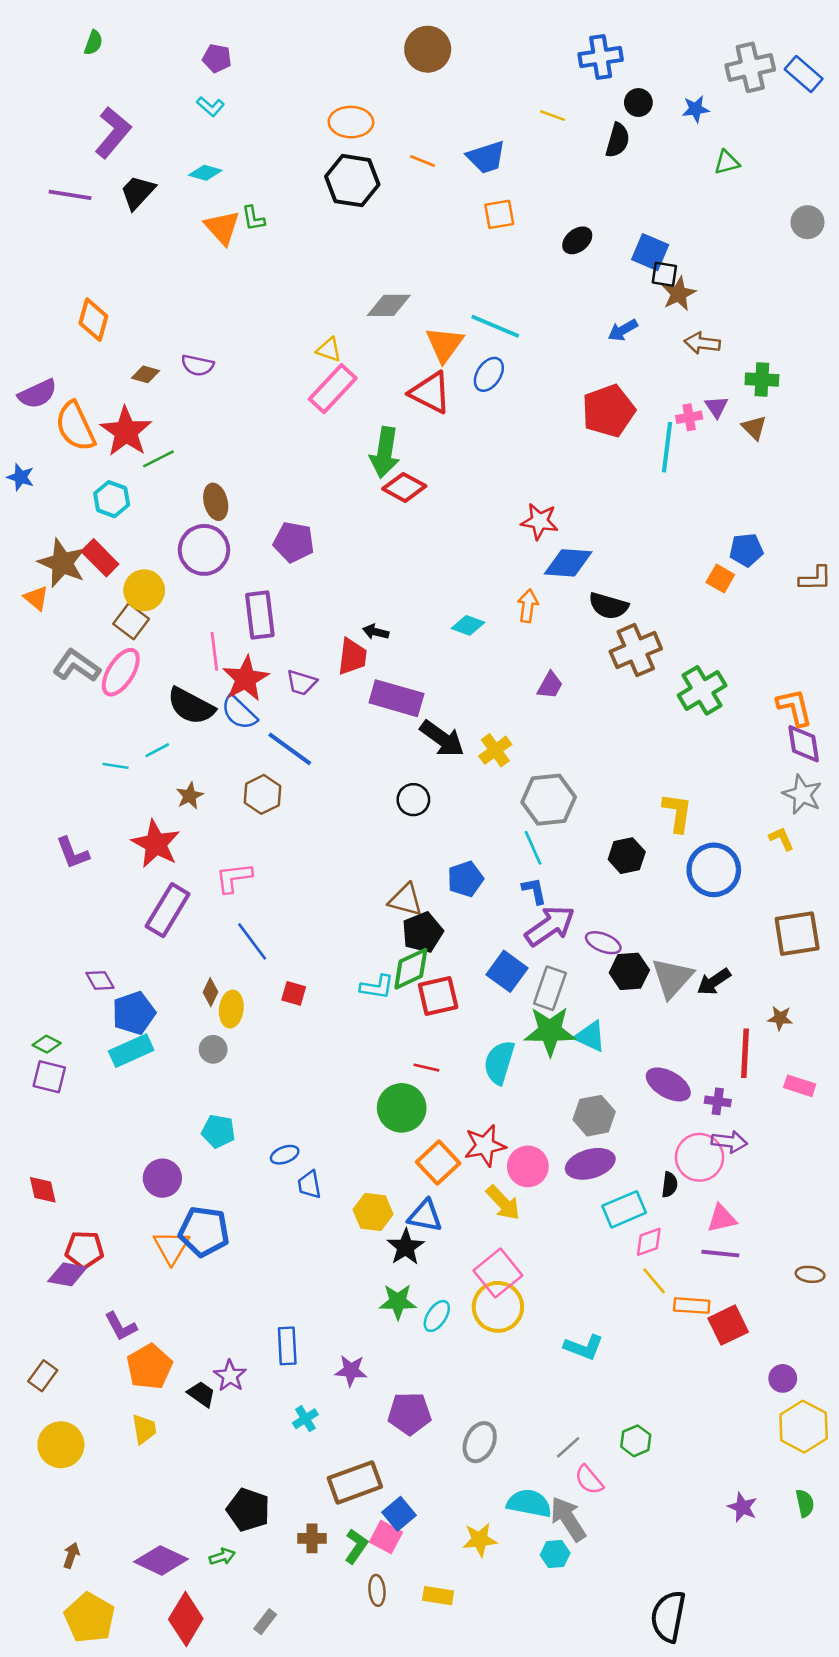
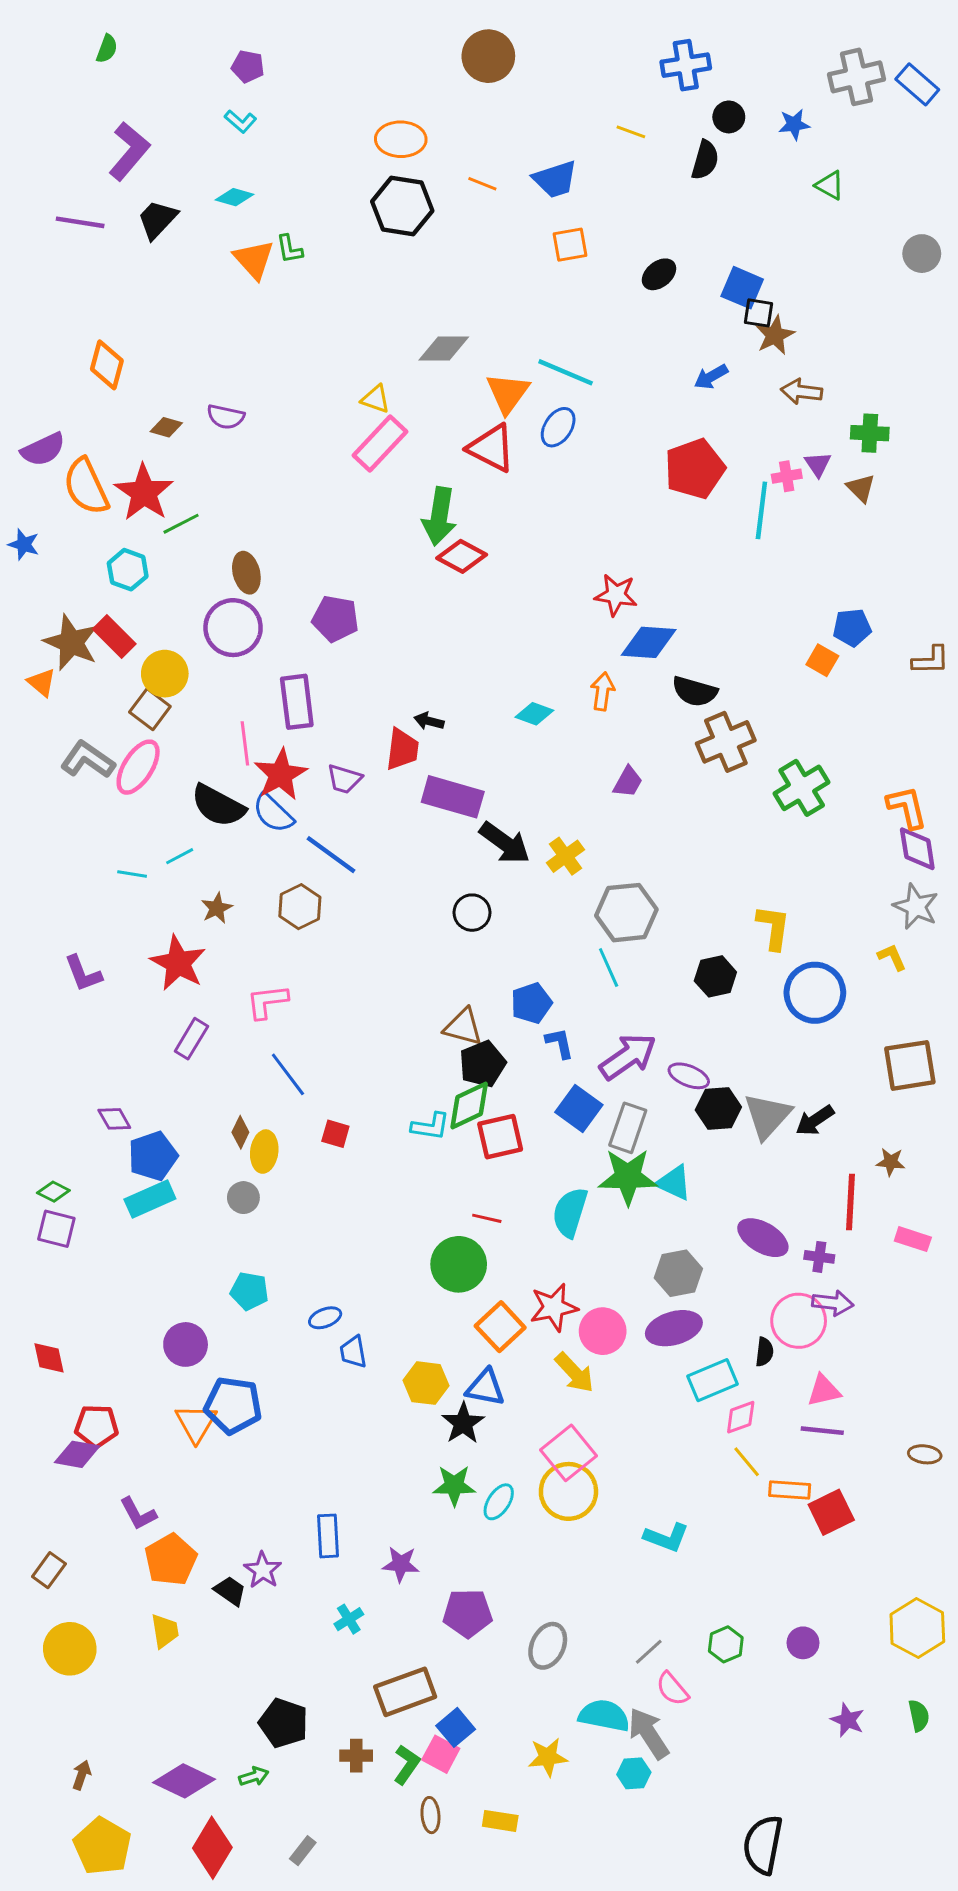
green triangle: (727, 162) -> (830, 185), turned 44
blue L-shape: (534, 891) -> (560, 1043), moved
purple rectangle: (168, 910) -> (191, 1039), size x0.7
purple circle: (783, 1378) -> (803, 1643), moved

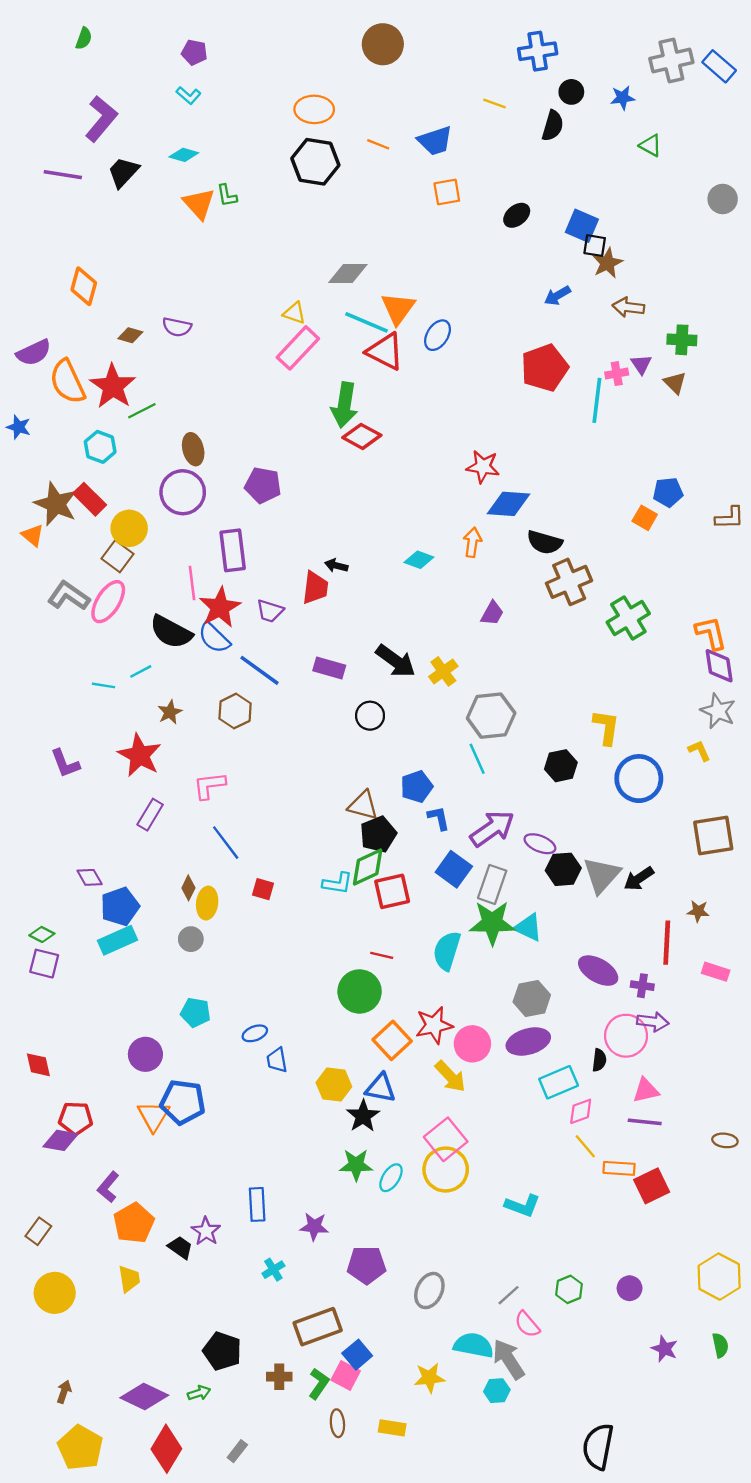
cyan line: (566, 372) -> (367, 322), moved
purple rectangle: (453, 797) -> (329, 668), moved, size x0.7
purple L-shape: (138, 1514) -> (108, 1187), turned 68

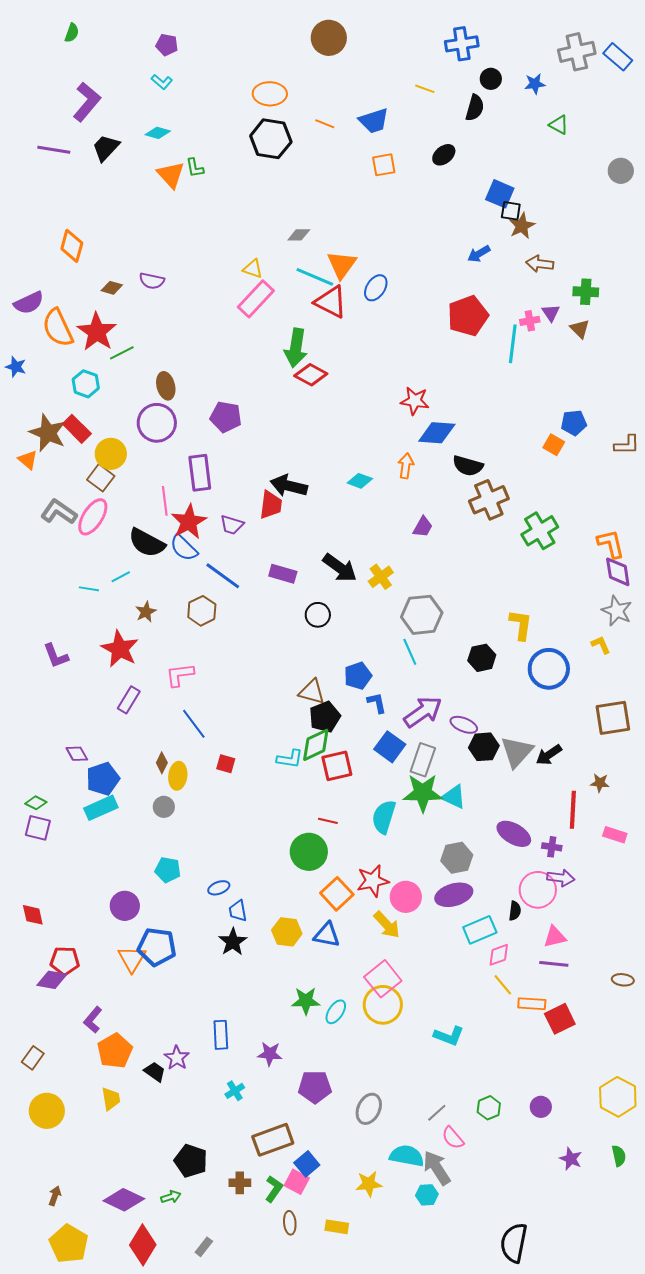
black ellipse: (517, 215) -> (444, 155), moved
gray diamond: (348, 273) -> (299, 235), size x0.7
black arrow: (336, 566) -> (289, 486), size x1.8
black star: (363, 1116) -> (233, 942), moved

